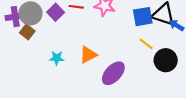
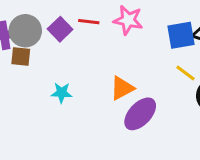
brown square: (27, 32) -> (21, 56), turned -32
orange triangle: (88, 55) -> (122, 88), moved

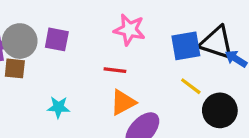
red line: (89, 22) -> (115, 70), moved
purple square: (60, 29) -> (57, 39), turned -35

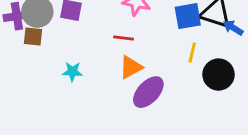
yellow line: (191, 86) -> (192, 53), turned 66

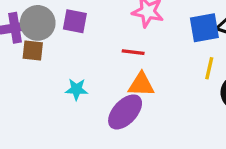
orange triangle: (131, 67) -> (141, 84), turned 30
purple ellipse: (148, 92) -> (125, 112), moved

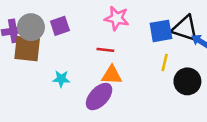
purple square: (75, 21) -> (60, 26), turned -30
brown square: (33, 50) -> (27, 49), size x1.6

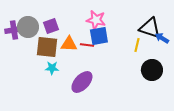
blue square: (161, 31) -> (99, 36), moved
brown square: (27, 49) -> (47, 47), moved
yellow line: (165, 62) -> (137, 45), moved
orange triangle: (112, 75) -> (69, 44), moved

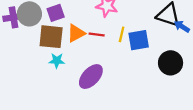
blue square: (99, 36) -> (139, 40), moved
orange triangle: (69, 44) -> (76, 33), turned -30
yellow line: (137, 45) -> (122, 34), moved

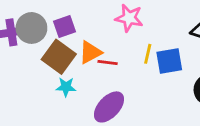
red line: (97, 34) -> (108, 62), moved
brown square: (51, 37) -> (59, 57), turned 30

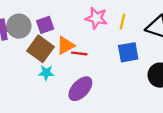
yellow line: (148, 54) -> (123, 22), moved

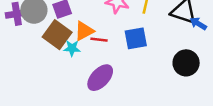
blue square: (128, 52) -> (136, 38), moved
cyan star: (46, 73) -> (72, 48), moved

